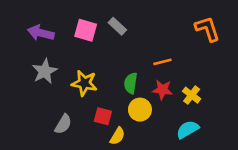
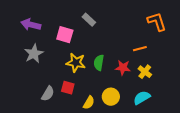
pink square: (86, 30) -> (65, 35), moved
orange line: (162, 62) -> (140, 49), moved
yellow star: (84, 83) -> (76, 63), moved
yellow circle: (140, 110) -> (111, 97), moved
red square: (103, 116) -> (68, 88), moved

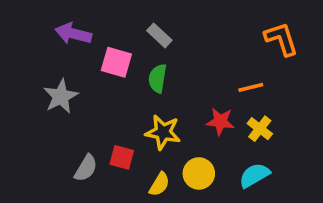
purple arrow: (31, 25) -> (73, 34), moved
yellow star: (76, 63) -> (163, 132), moved
green semicircle: (99, 63) -> (158, 78), moved

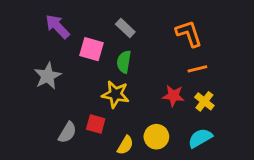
purple arrow: (73, 34) -> (58, 27), turned 32
orange L-shape: (281, 39) -> (189, 34), moved
yellow star: (163, 132) -> (115, 94), moved

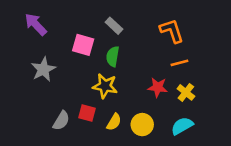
purple arrow: (58, 27) -> (36, 24), moved
yellow semicircle: (125, 145) -> (114, 122), moved

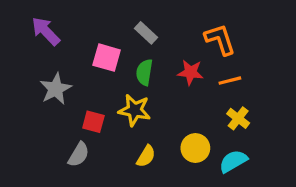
red star: (158, 87) -> (190, 72), moved
red square: (87, 113) -> (93, 122), moved
yellow circle: (142, 125) -> (195, 148), moved

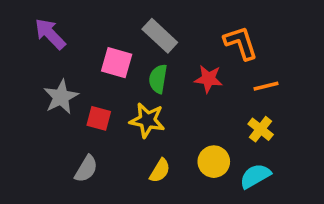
gray rectangle: (146, 33) -> (160, 36), size x1.4
orange line: (230, 81) -> (266, 86), moved
red square: (93, 122) -> (99, 118), moved

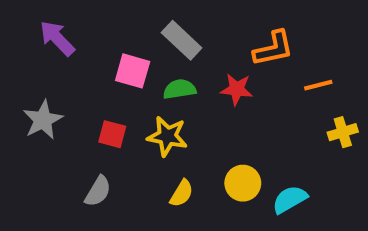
orange L-shape: (241, 43) -> (273, 48), turned 96
green semicircle: (158, 79) -> (180, 89), turned 72
orange line: (266, 86) -> (318, 85), moved
gray star: (61, 97) -> (43, 120), moved
yellow cross: (261, 129) -> (343, 132), moved, turned 35

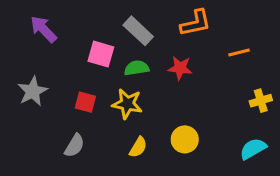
orange L-shape: (273, 48) -> (196, 23), moved
orange line: (318, 85) -> (239, 53), moved
cyan semicircle: (290, 199) -> (253, 149), moved

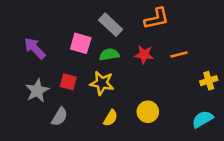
purple arrow: (43, 29) -> (35, 48), moved
orange line: (239, 53) -> (179, 55), moved
gray star: (33, 91) -> (37, 91), moved

